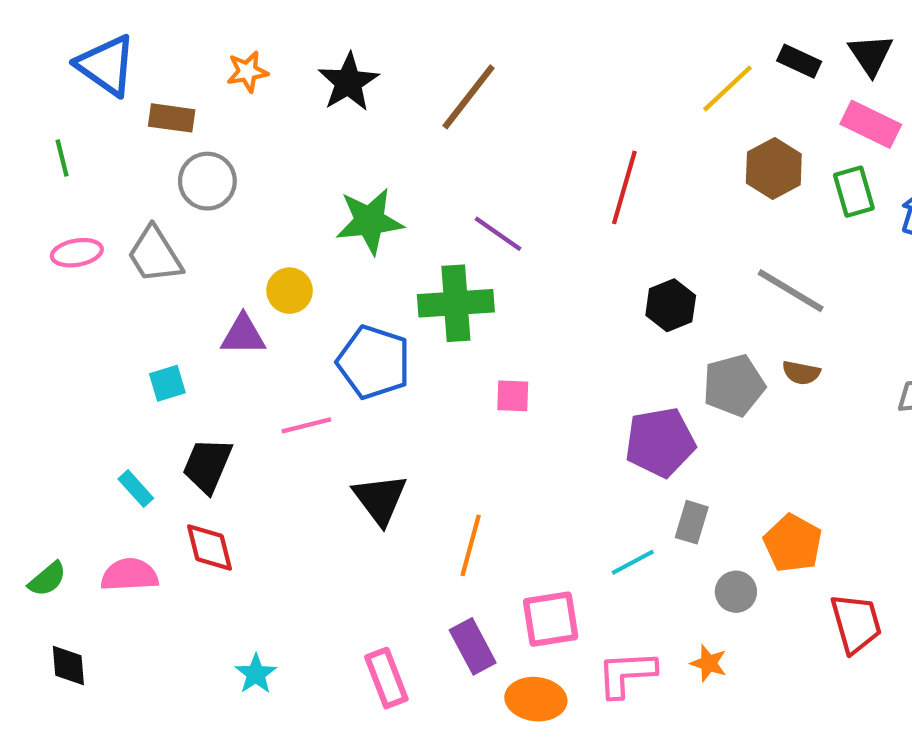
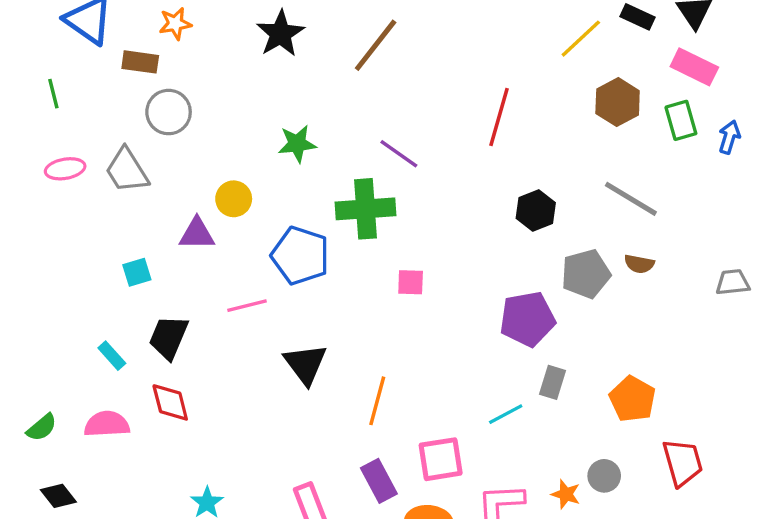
orange star: (247, 72) -> (175, 24), moved
green star: (370, 221) -> (297, 144), size x0.7
gray circle: (736, 592) -> (604, 476), moved
black diamond: (68, 665) -> (58, 496), turned -33

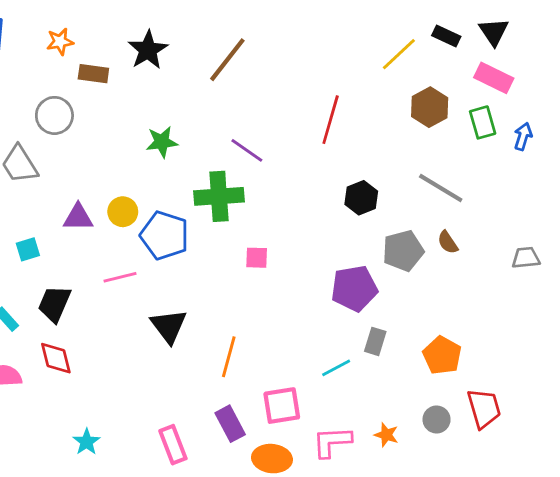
brown rectangle: (140, 62) -> (93, 74), moved
yellow circle: (234, 199) -> (123, 212), moved
brown semicircle: (639, 264) -> (448, 242), turned 45
gray circle: (604, 476) -> (437, 420), moved

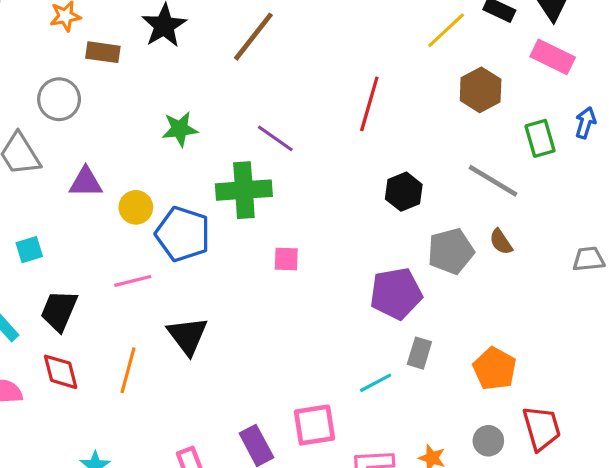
green rectangle: (483, 122) -> (540, 138), moved
purple triangle: (78, 217) -> (86, 182), moved
orange line: (229, 357) -> (128, 370), moved

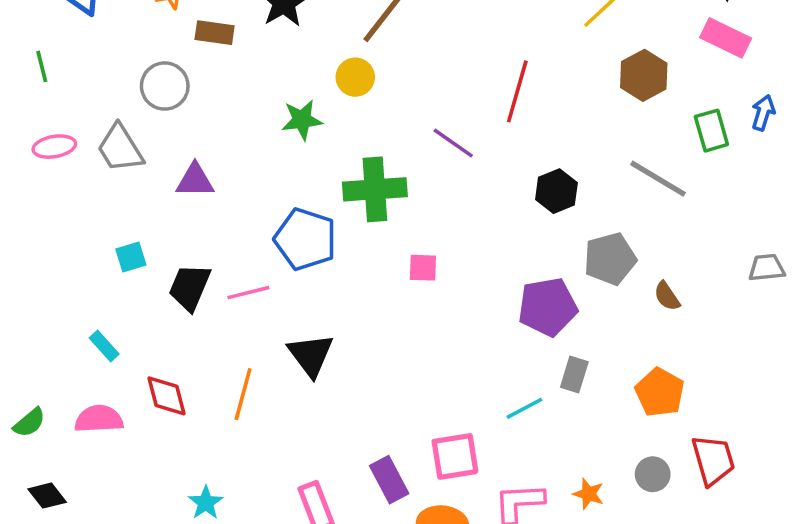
purple line: (275, 138) -> (453, 143), moved
yellow circle: (136, 207) -> (355, 77), moved
brown semicircle: (501, 242) -> (667, 296), moved
black trapezoid: (59, 311) -> (190, 287), moved

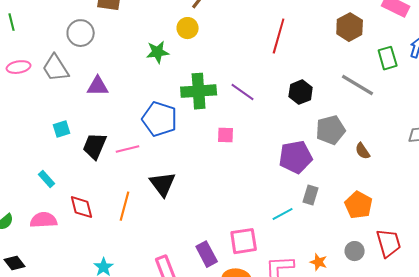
purple line: (453, 143) -> (243, 92), moved

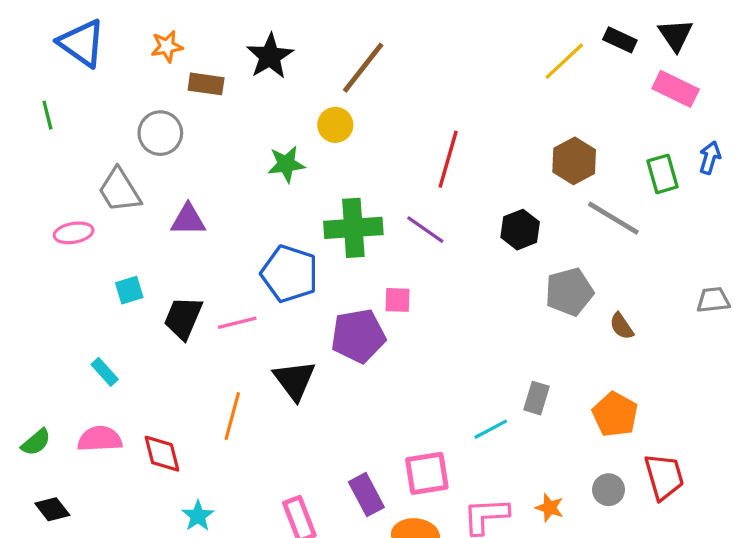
brown hexagon: (350, 27) -> (574, 161), moved
red line: (279, 36) -> (448, 159), moved
pink ellipse: (19, 67) -> (74, 233), moved
purple pentagon: (296, 157) -> (358, 336), moved
red diamond: (82, 207) -> (162, 454), moved

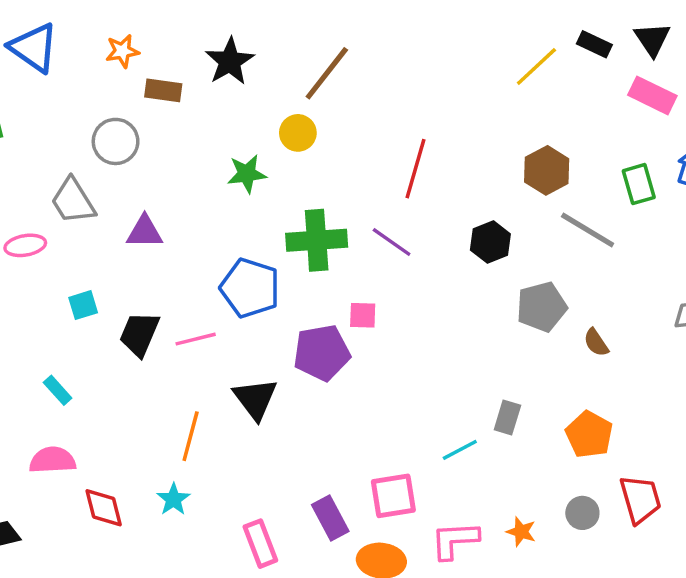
red diamond: (162, 454) -> (104, 508), moved
cyan star: (198, 516) -> (173, 499), moved

